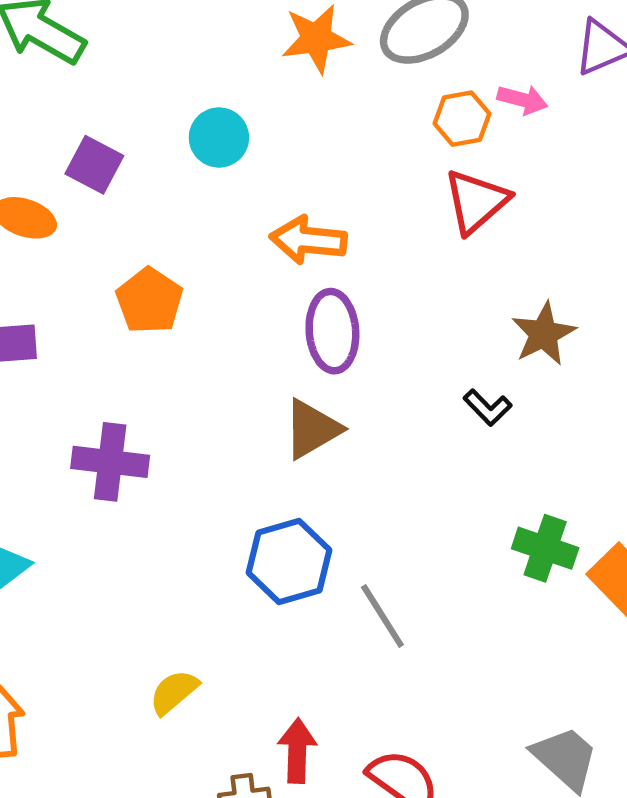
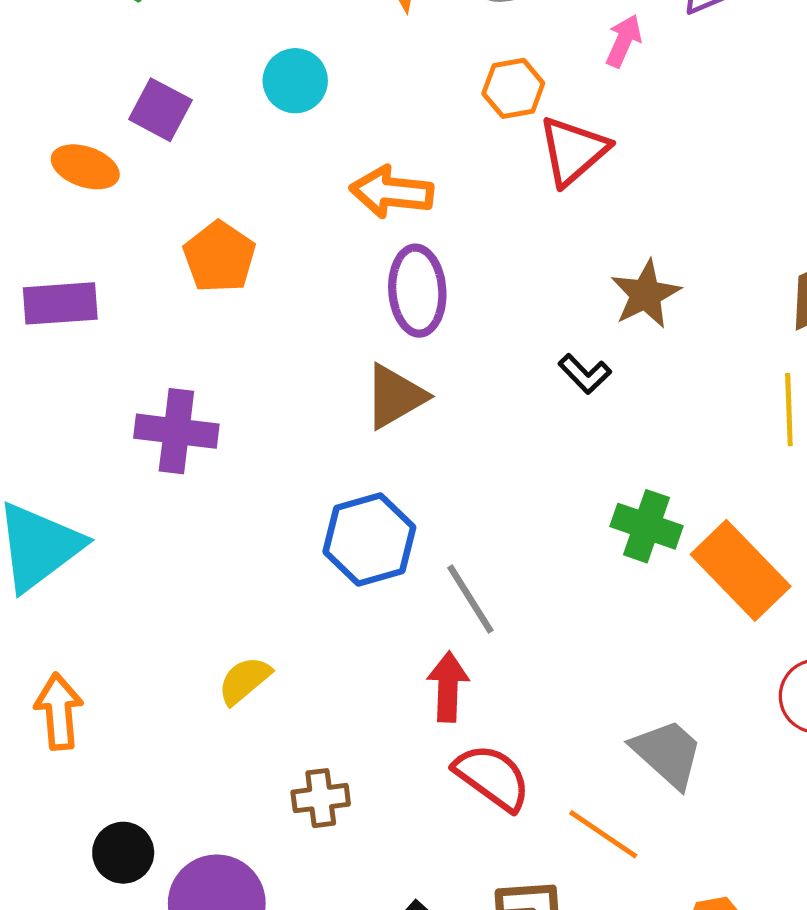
pink arrow: (522, 100) -> (624, 41), turned -81
orange hexagon: (462, 119) -> (513, 88), moved
red arrow: (297, 751) -> (448, 687), moved

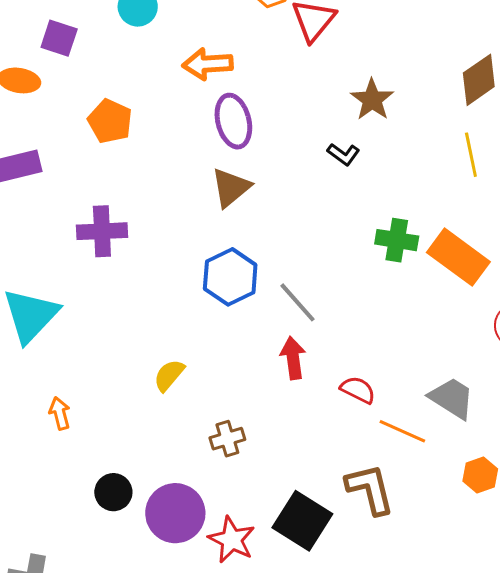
orange arrow: (59, 712) -> (60, 413), size x0.7
gray trapezoid: (667, 753) -> (452, 398), moved
red semicircle: (492, 777) -> (358, 390), moved, size x0.7

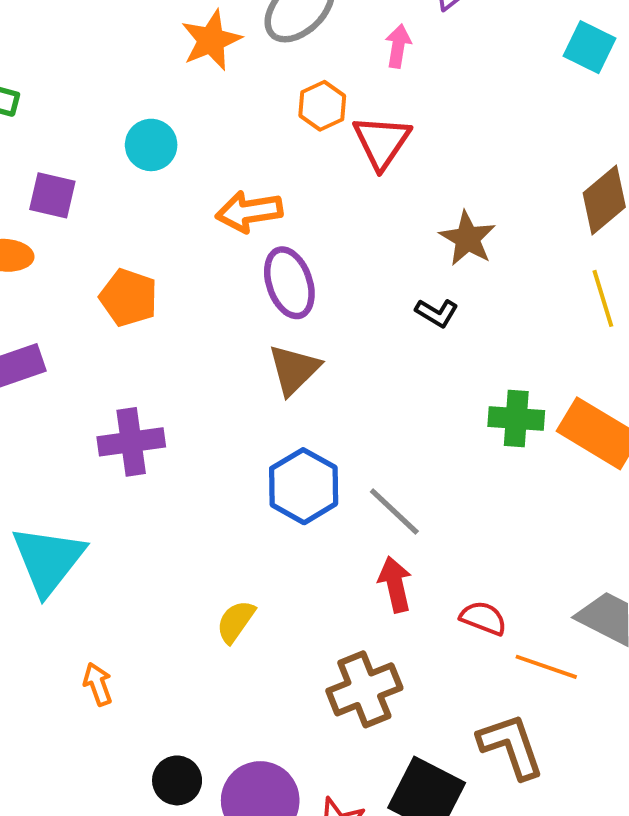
brown cross: (227, 439) -> (364, 689), moved, size x1.6

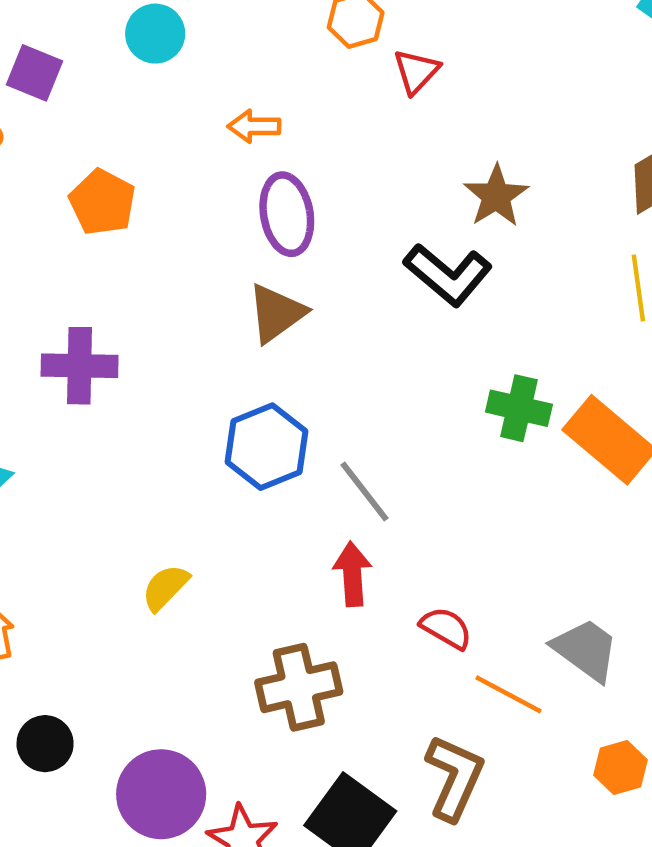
red triangle: (382, 142) -> (416, 71), size x0.7
orange arrow: (249, 211) -> (254, 126), size x0.7
black L-shape: (437, 313) -> (448, 275), size x1.8
brown L-shape: (511, 746) -> (454, 778), turned 34
black circle: (177, 780) -> (45, 744), moved

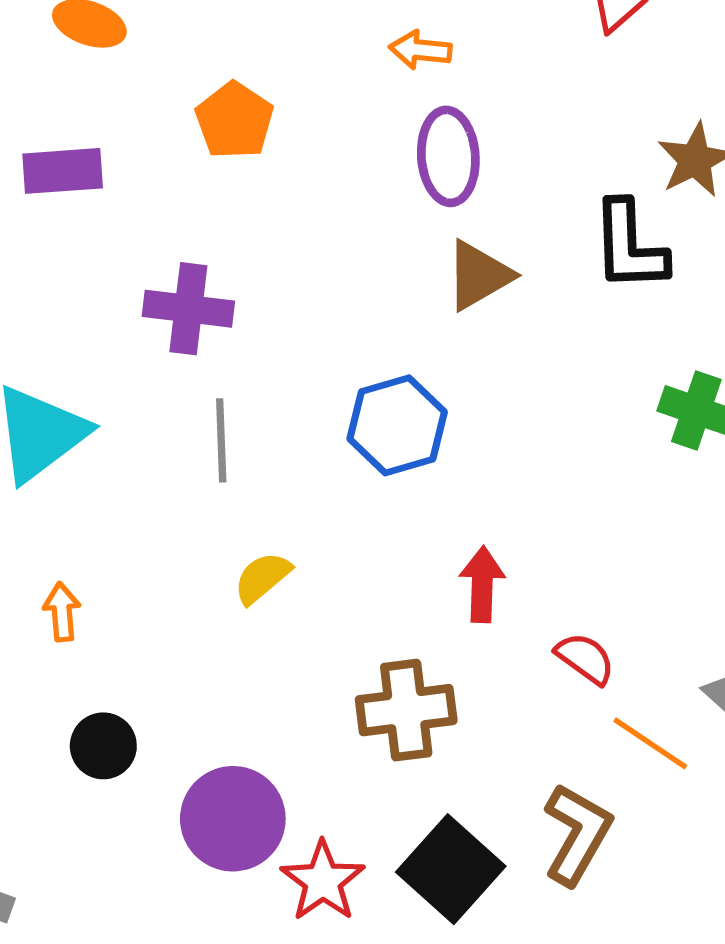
black L-shape: (448, 275) -> (629, 246), turned 42
brown triangle: (276, 313) -> (479, 275), moved
gray line: (365, 492) -> (221, 440), moved, turned 30

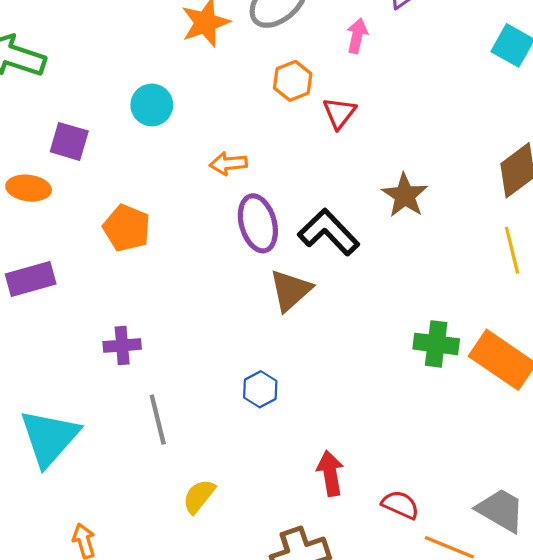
black L-shape: (629, 246) -> (329, 232), moved, turned 150
purple cross: (188, 309) -> (122, 345), size x0.7
blue hexagon: (397, 425) -> (260, 389), size x0.6

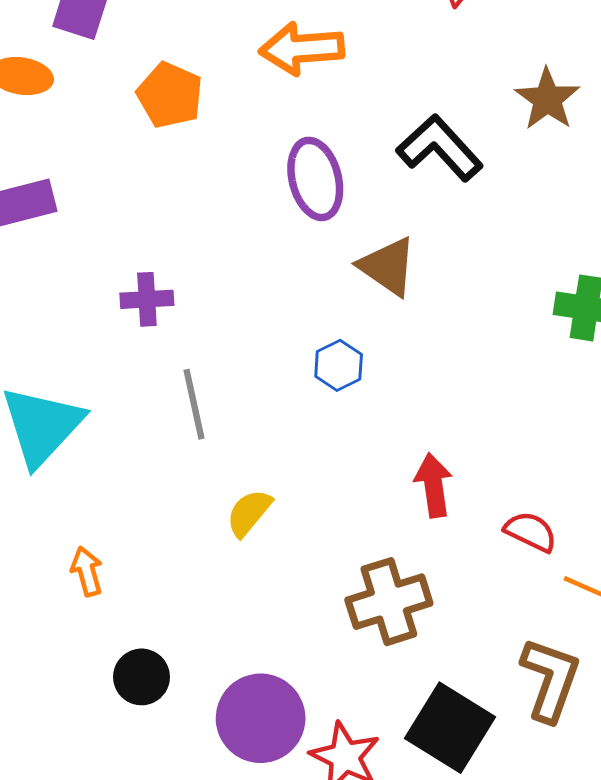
orange arrow: (228, 164) -> (302, 49), size x1.6
purple ellipse: (258, 223) -> (315, 179), moved
orange pentagon: (127, 228) -> (170, 95), moved
brown triangle: (290, 290) -> (388, 266), moved, turned -45

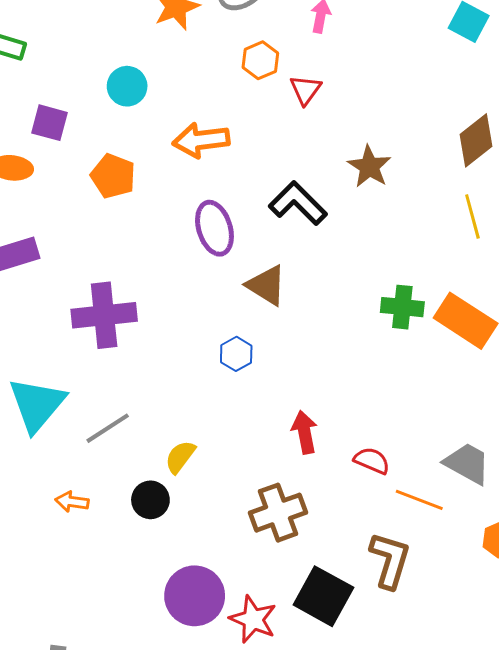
purple cross: (147, 299) -> (104, 315), size x1.8
gray line: (194, 404) -> (108, 428), moved, turned 72
orange arrow: (87, 571) -> (72, 502), turned -64
black circle: (142, 677) -> (150, 500), moved

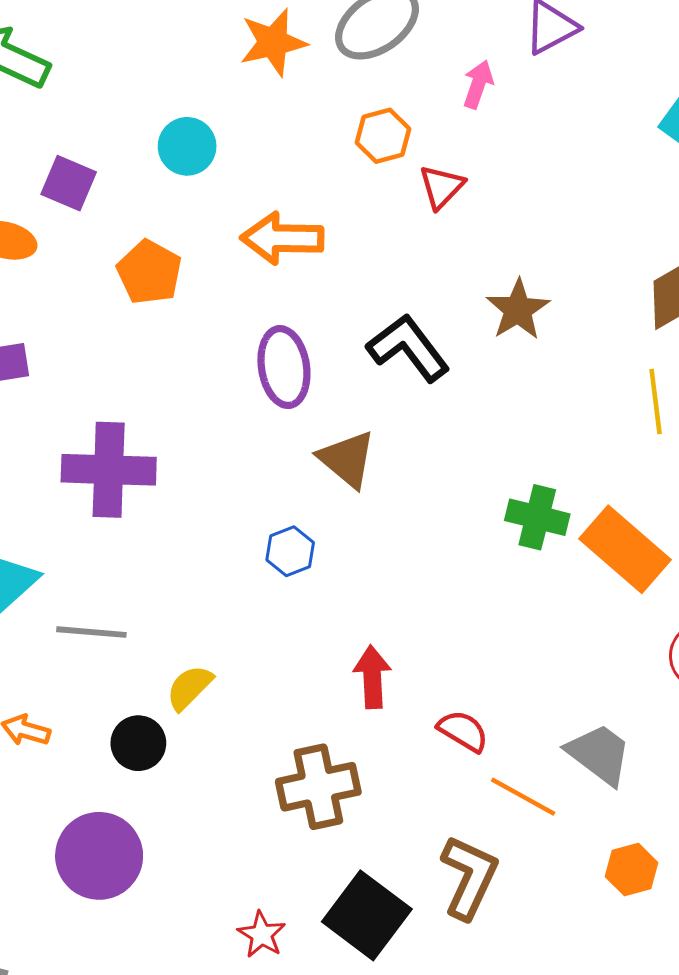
gray line: (108, 428) -> (91, 632), turned 30
purple circle: (195, 596) -> (99, 856), moved
red star: (253, 619) -> (262, 935), size x0.7

